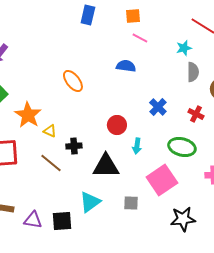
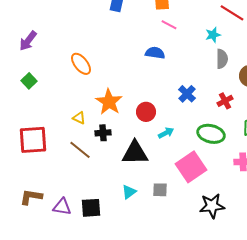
orange ellipse: (73, 81) -> (81, 64), moved
red cross: (196, 114) -> (225, 101), turned 35
orange star: (28, 115) -> (109, 102), moved
cyan arrow: (137, 146) -> (166, 133), turned -126
cyan triangle: (90, 202) -> (129, 192), moved, size x0.7

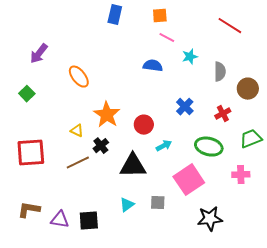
cyan star: (213, 35) -> (190, 57), moved
purple arrow: (28, 41) -> (39, 54), moved
black cross: (103, 133) -> (101, 146), turned -35
brown line: (80, 150) -> (78, 163), turned -65

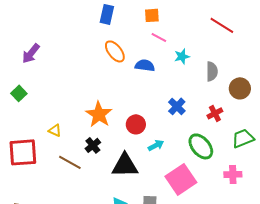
orange ellipse: (79, 77) -> (115, 51), moved
yellow triangle: (77, 131) -> (55, 130), moved
green ellipse: (209, 147) -> (201, 146), turned 36
brown line: (78, 163) -> (70, 162), turned 55

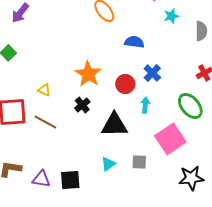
blue semicircle: (145, 65) -> (134, 42), moved
blue cross: (177, 106) -> (152, 73), moved
cyan arrow: (156, 145) -> (145, 105), turned -56
brown line: (70, 162) -> (45, 122), moved

